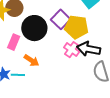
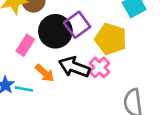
purple square: (61, 19) -> (77, 25), moved
black arrow: (89, 49) -> (74, 67), moved

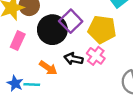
pink rectangle: (25, 45) -> (18, 41), moved
black arrow: (74, 67) -> (74, 59), size x0.7

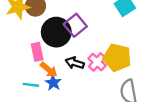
yellow pentagon: (102, 29) -> (117, 58), moved
pink rectangle: (18, 41) -> (37, 52), moved, turned -42
blue star: (15, 83) -> (53, 83), moved

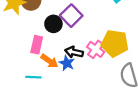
black circle: (56, 32) -> (53, 24), size x0.6
pink rectangle: (37, 52) -> (37, 45), turned 30
blue star: (53, 83) -> (67, 63), moved

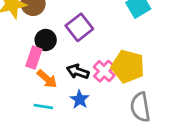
black circle: (53, 24) -> (46, 40), moved
blue star: (67, 63) -> (80, 99), moved
cyan line: (33, 77) -> (43, 106), moved

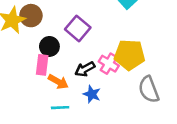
black arrow: (78, 72) -> (85, 69), turned -36

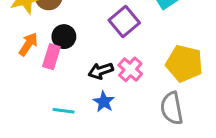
purple square: (78, 28) -> (124, 21), moved
yellow pentagon: (130, 55) -> (184, 64), moved
orange arrow: (58, 82) -> (28, 44), moved, turned -96

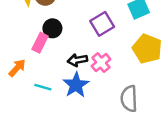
orange arrow: (28, 44) -> (17, 68), moved
yellow pentagon: (184, 64) -> (147, 49), moved
blue star: (104, 102) -> (76, 85), size x1.5

